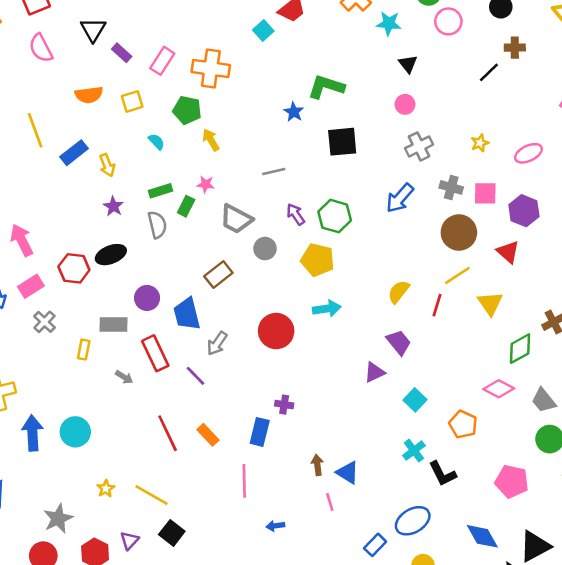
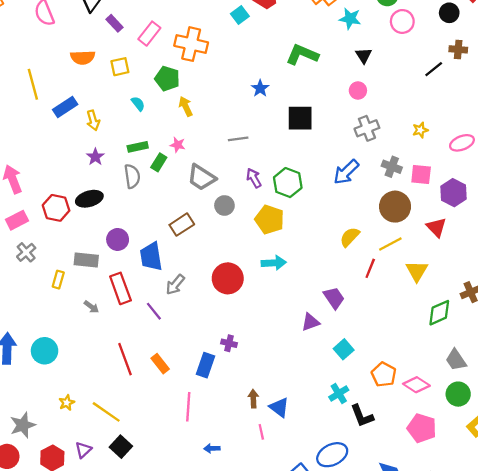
green L-shape: (326, 87) -> (302, 55), moved
yellow semicircle: (399, 292) -> (350, 237), moved
pink diamond: (499, 389) -> (416, 385), moved

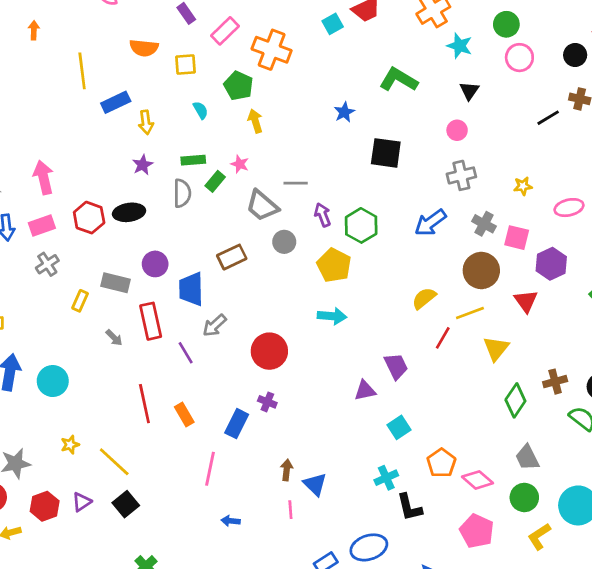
gray line: (238, 139) -> (296, 183), moved
red circle: (228, 278) -> (269, 351), moved
green diamond: (439, 313) -> (515, 400), turned -40

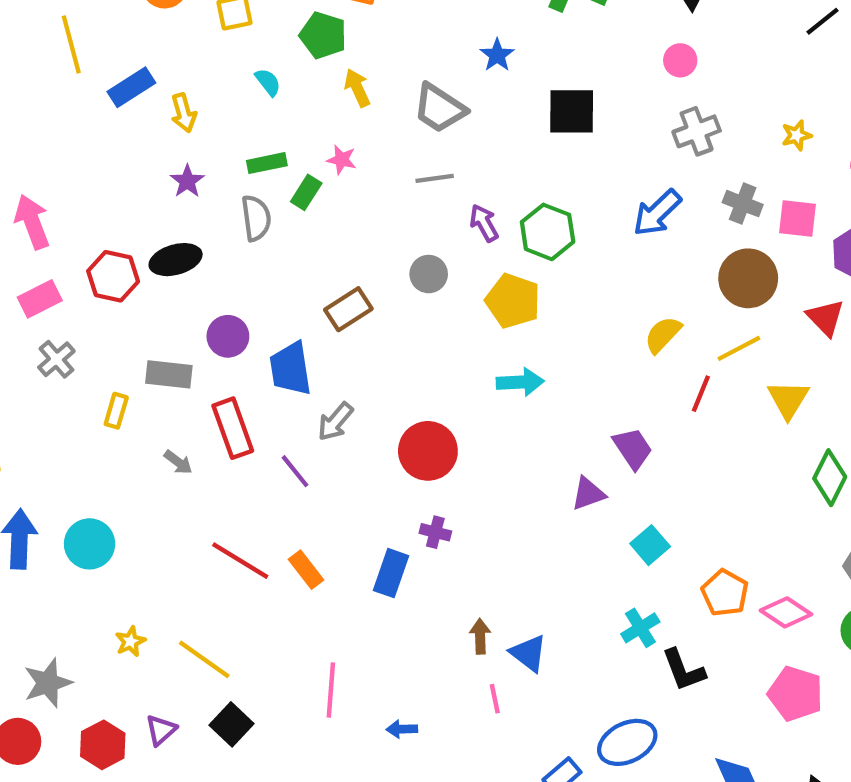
gray trapezoid: (262, 206) -> (440, 108), moved
red line: (144, 404) -> (240, 561), turned -39
pink line: (210, 469) -> (331, 690), moved

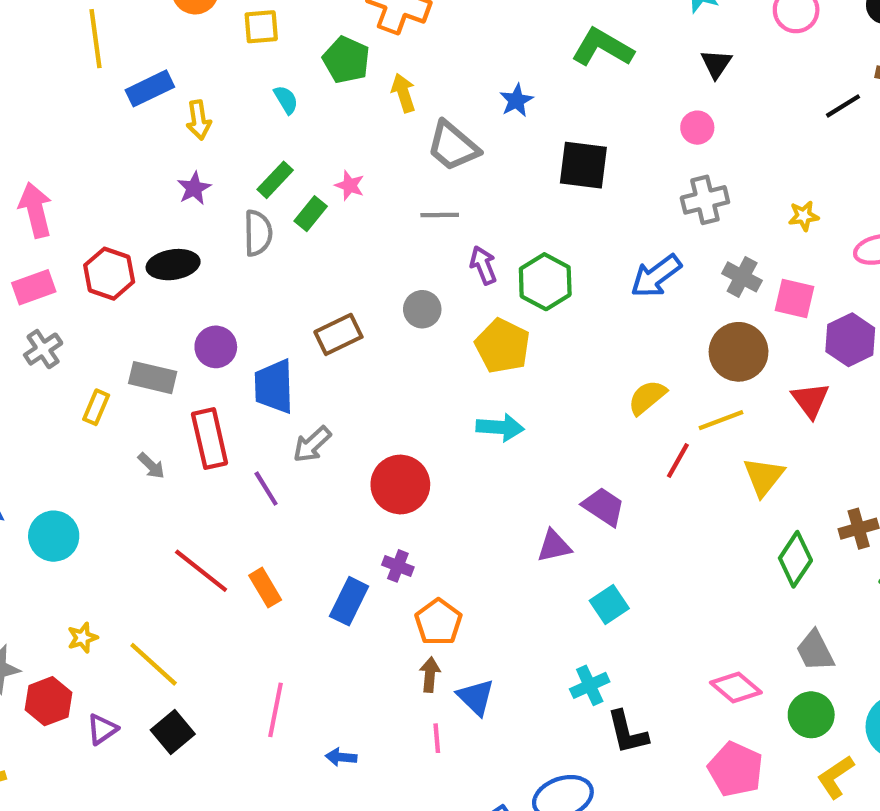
yellow arrow: (357, 88) -> (403, 93), moved
green rectangle: (267, 163) -> (275, 180), turned -42
purple trapezoid: (633, 448) -> (604, 507), turned -30
orange pentagon: (725, 593) -> (438, 622), moved
red hexagon: (103, 745) -> (49, 701), moved

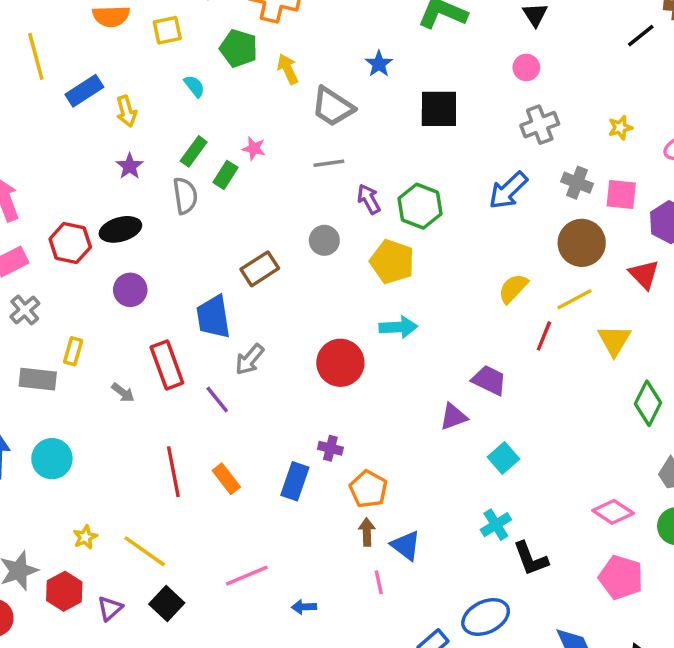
purple circle: (216, 347) -> (130, 290), moved
gray rectangle: (153, 378) -> (38, 379), moved
red circle: (400, 484) -> (340, 363), moved
red line: (201, 571) -> (173, 472), turned 48
pink line: (275, 710) -> (247, 576), turned 63

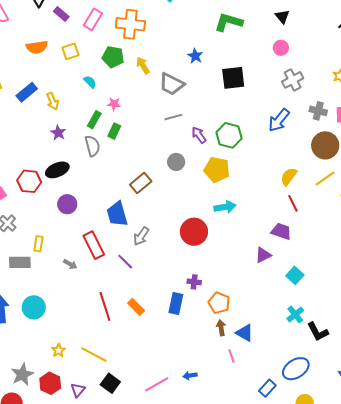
pink star: (254, 148) -> (114, 104), moved
red line: (544, 336) -> (293, 203), moved, turned -42
pink line: (247, 576) -> (157, 384), moved

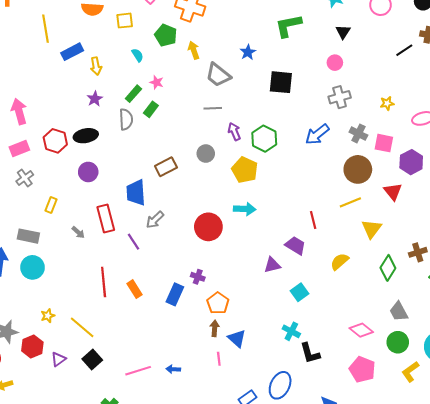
green L-shape: (229, 22) -> (288, 26), turned -40
yellow semicircle: (289, 177) -> (340, 262), moved
gray rectangle: (20, 262) -> (28, 236), moved
cyan cross: (295, 315) -> (291, 331), turned -36
blue ellipse: (296, 369) -> (280, 385), turned -44

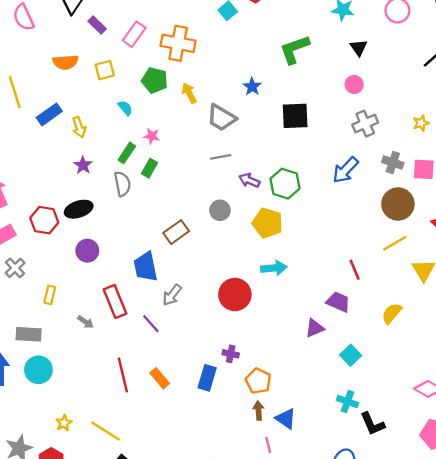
purple arrow: (234, 132) -> (249, 180), turned -36

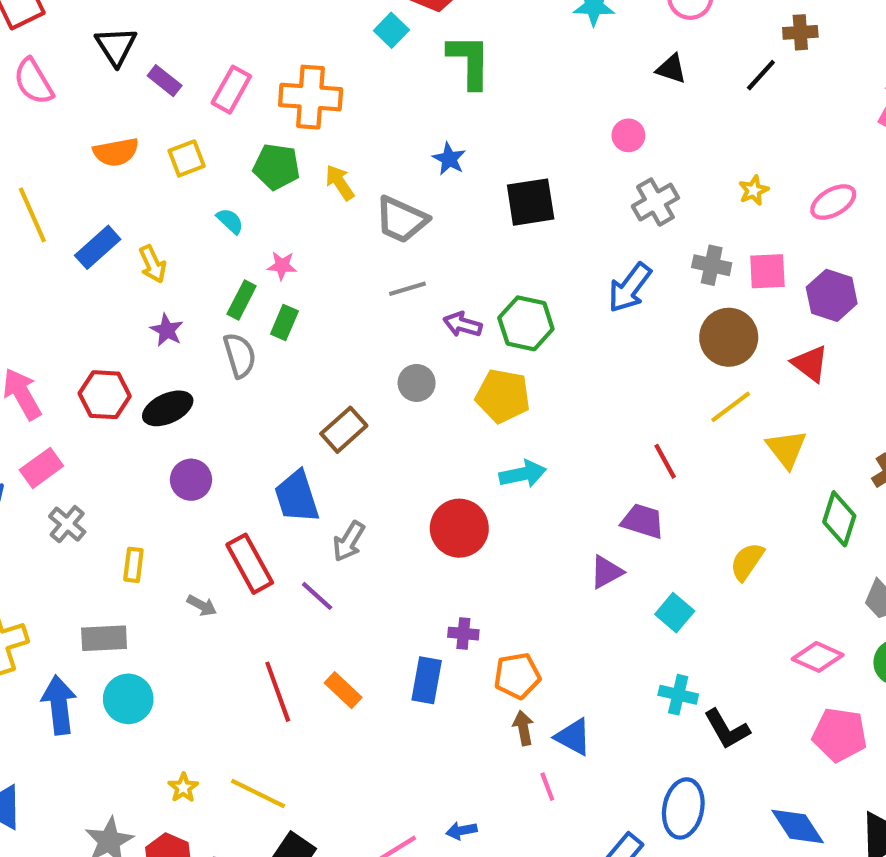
black triangle: (359, 48) -> (671, 69), moved, turned -30
green L-shape: (294, 49) -> (469, 61), moved, turned 116
red hexagon: (44, 220) -> (105, 395), moved
yellow semicircle: (392, 313) -> (747, 562), moved
orange pentagon: (258, 381) -> (517, 676), turned -30

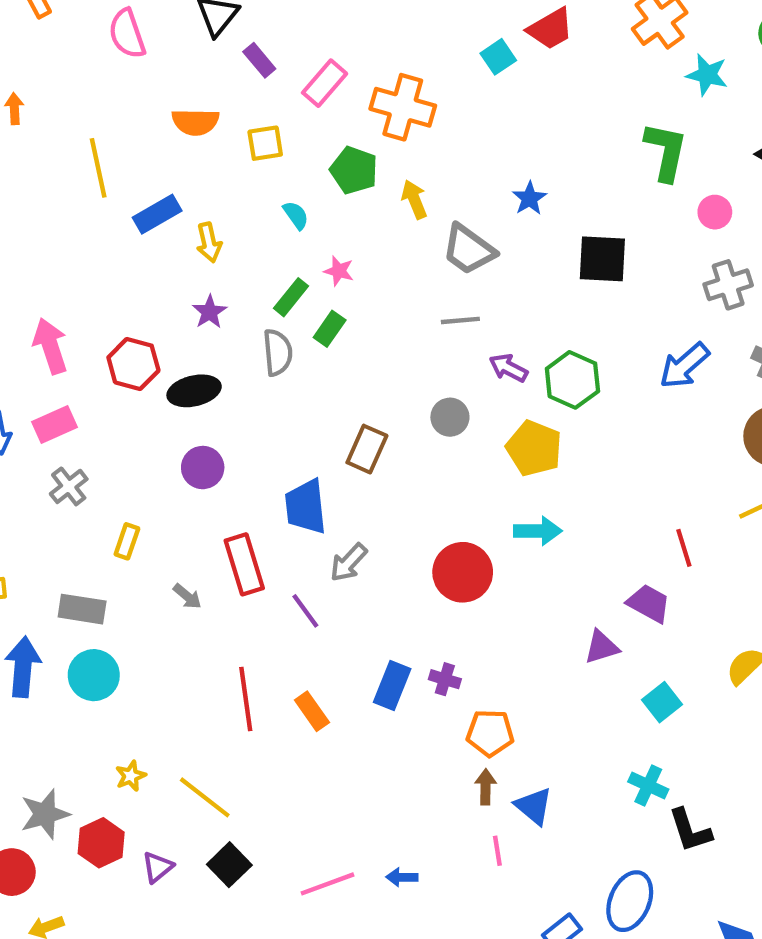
green L-shape: (469, 61) -> (666, 151), moved
brown rectangle: (344, 430) -> (367, 449), turned -36
blue rectangle: (427, 680) -> (392, 686), moved

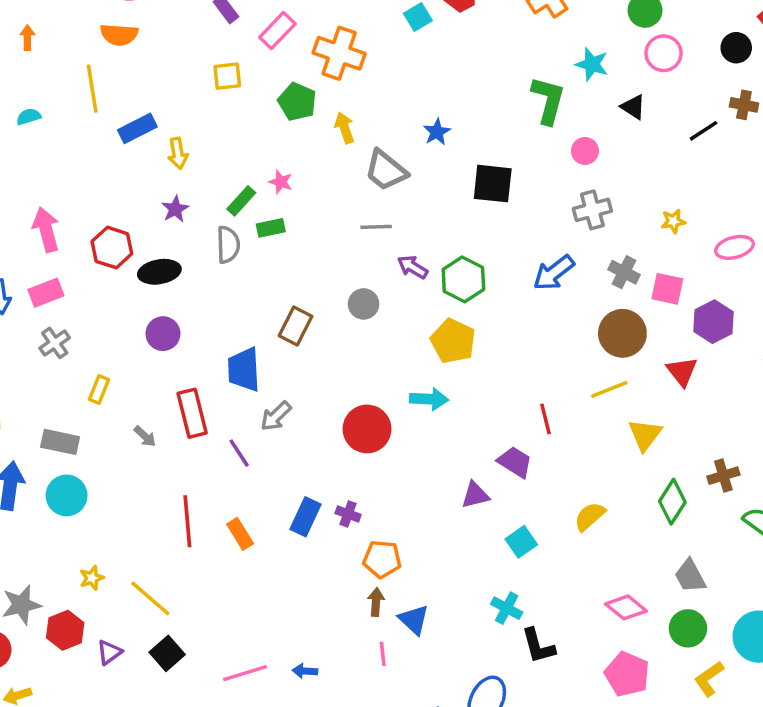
cyan star: (707, 75) -> (592, 64), moved
orange semicircle: (195, 122) -> (119, 35), moved
cyan semicircle: (296, 215) -> (29, 117), moved, turned -75
green rectangle: (330, 329) -> (271, 228), turned 40
yellow pentagon: (534, 448) -> (453, 341), moved

